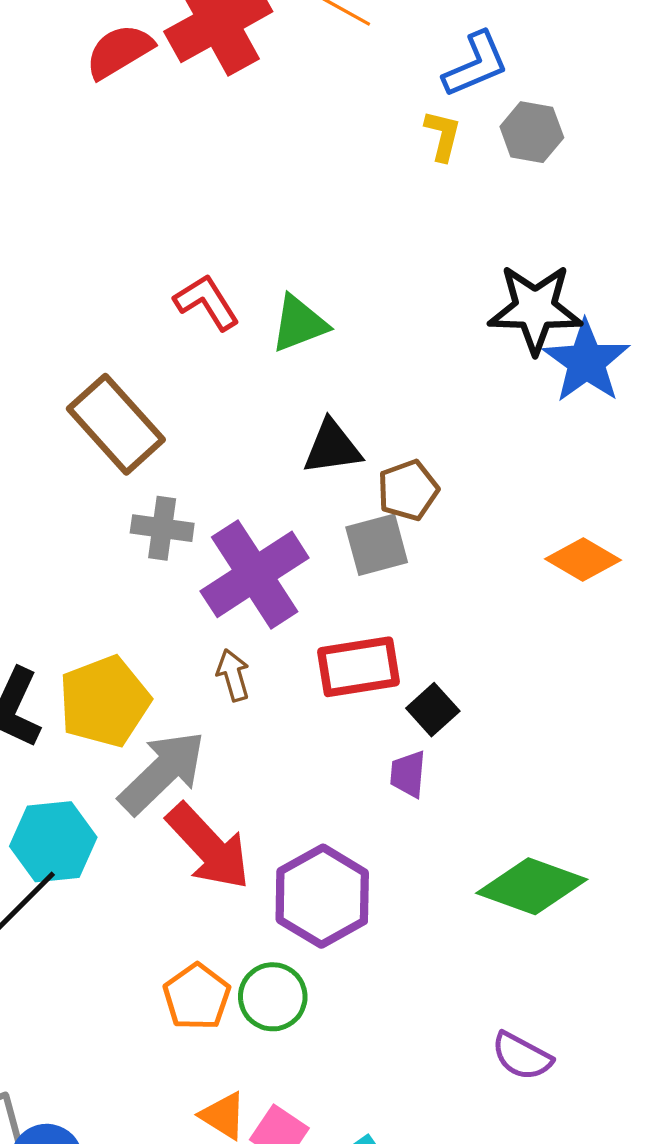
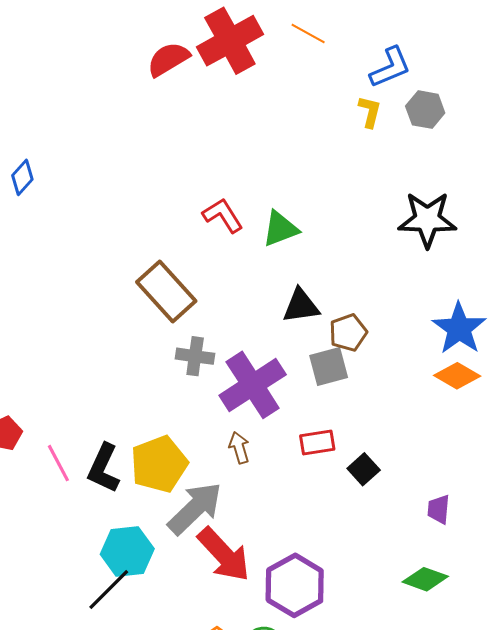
blue star: (586, 362) -> (459, 328), moved
red rectangle: (359, 667) -> (317, 443), size x0.7
purple trapezoid: (408, 774) -> (439, 509), moved
green diamond: (532, 886) -> (425, 579), size x0.7

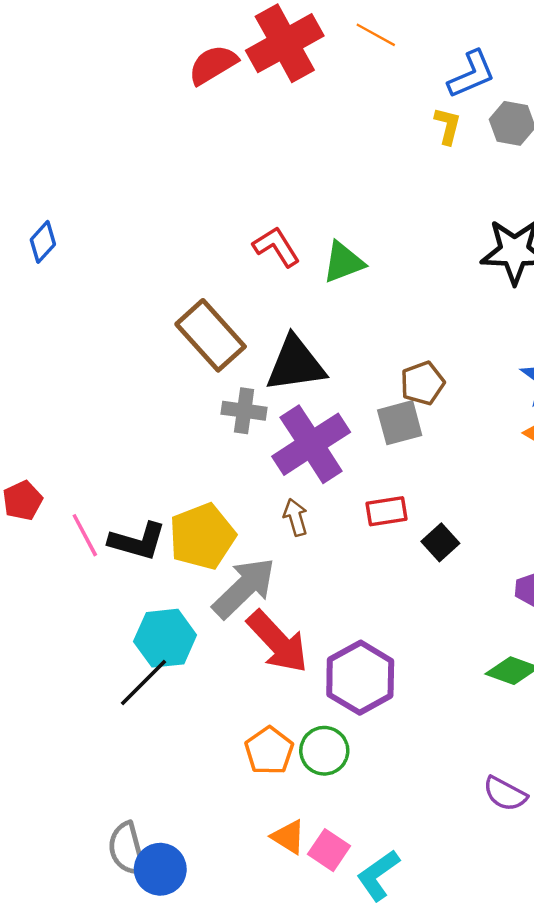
blue diamond: (22, 177) -> (43, 242), moved
black triangle: (301, 306) -> (296, 364), moved, size x1.4
black L-shape: (104, 468) -> (137, 541), turned -99

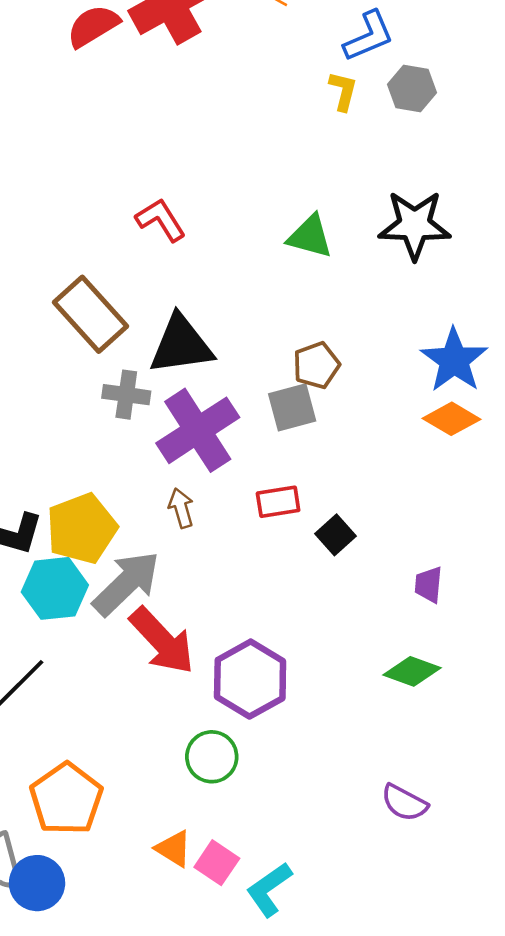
green triangle: (343, 262) -> (310, 236), moved, turned 36
cyan hexagon: (165, 638) -> (55, 588), moved
orange pentagon: (269, 751) -> (66, 799), moved, size x1.4

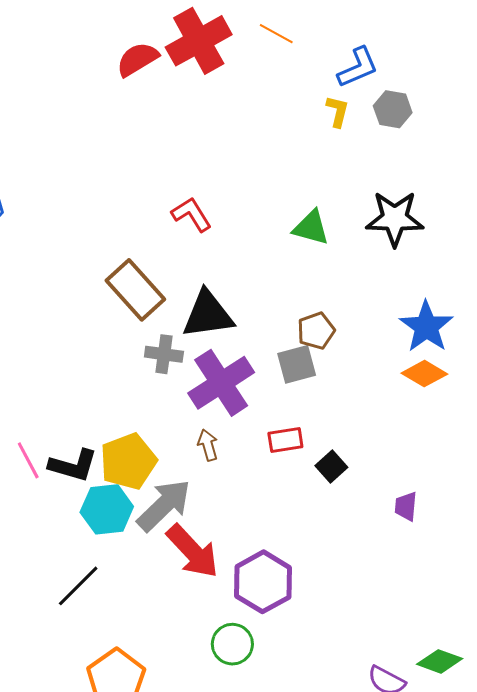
green diamond: (412, 671) -> (440, 661), moved

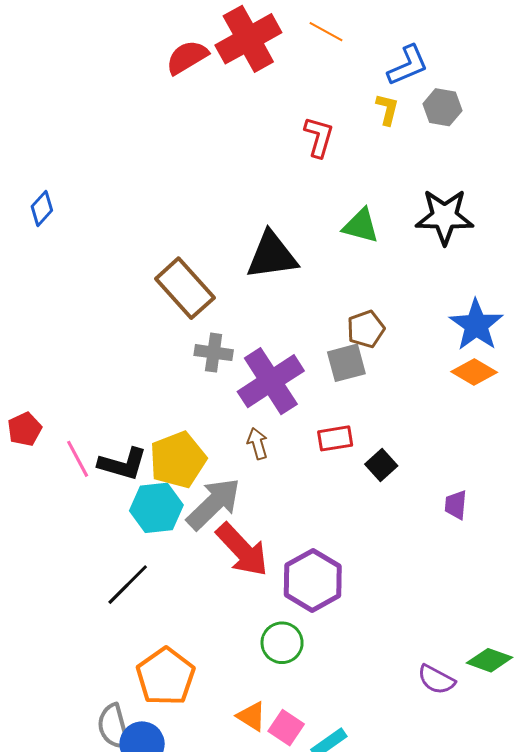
red L-shape: (192, 214) -> (319, 137), moved, turned 48
black triangle: (208, 314) -> (272, 255), moved

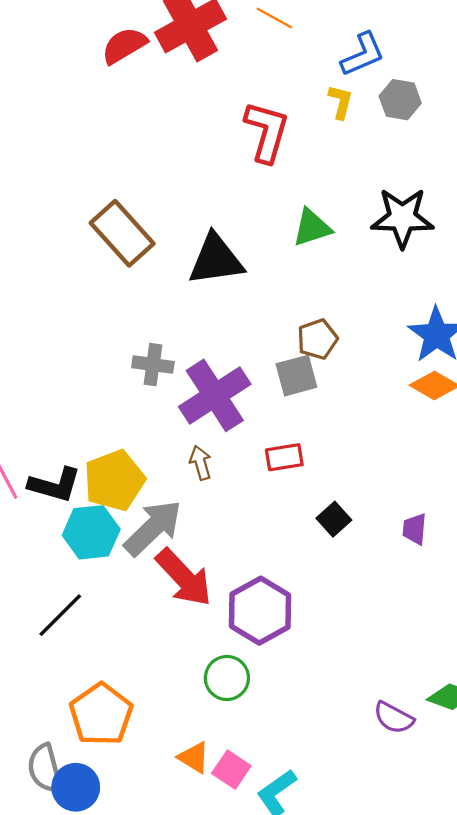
red L-shape: (319, 137) -> (267, 132), size x1.4
green triangle: (361, 226) -> (312, 228), turned -33
brown rectangle: (185, 288) -> (122, 233), moved
black square: (381, 465) -> (334, 519), moved

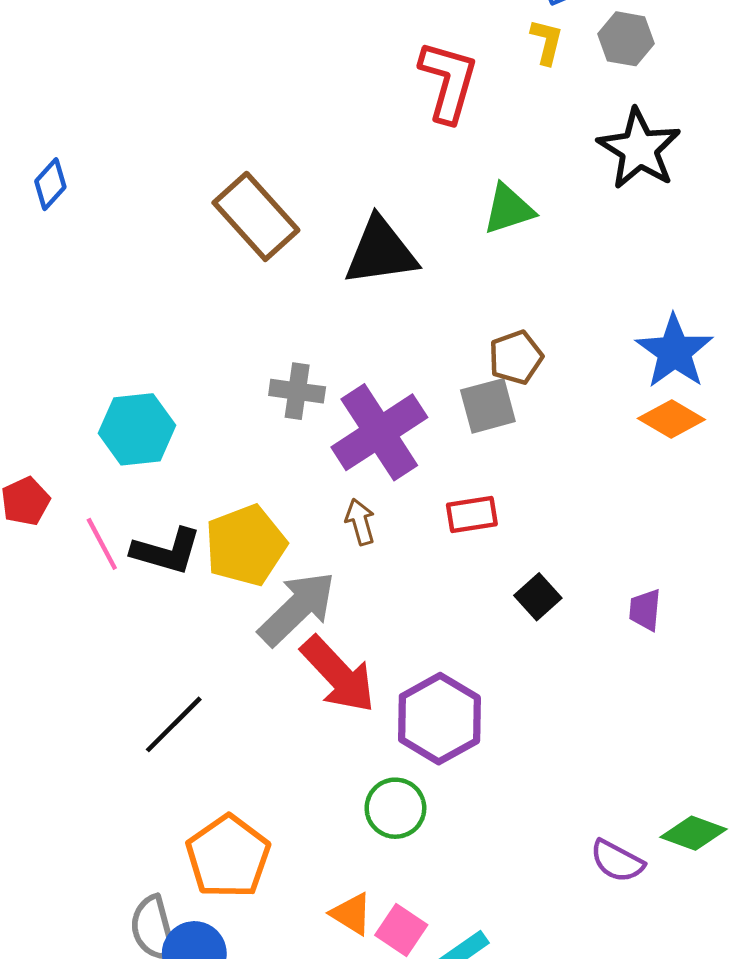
black star: (402, 218) -> (639, 149), moved, turned 30
cyan hexagon: (91, 532) -> (137, 429), moved

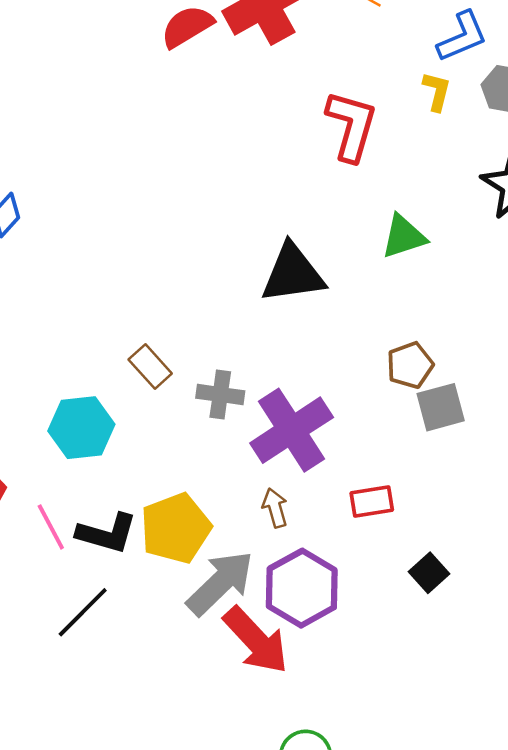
brown rectangle: (256, 216) -> (150, 366), moved, size x0.6
gray square: (488, 406) -> (441, 407), moved
purple hexagon: (439, 719) -> (302, 588), moved
black line: (174, 724) -> (83, 612), moved

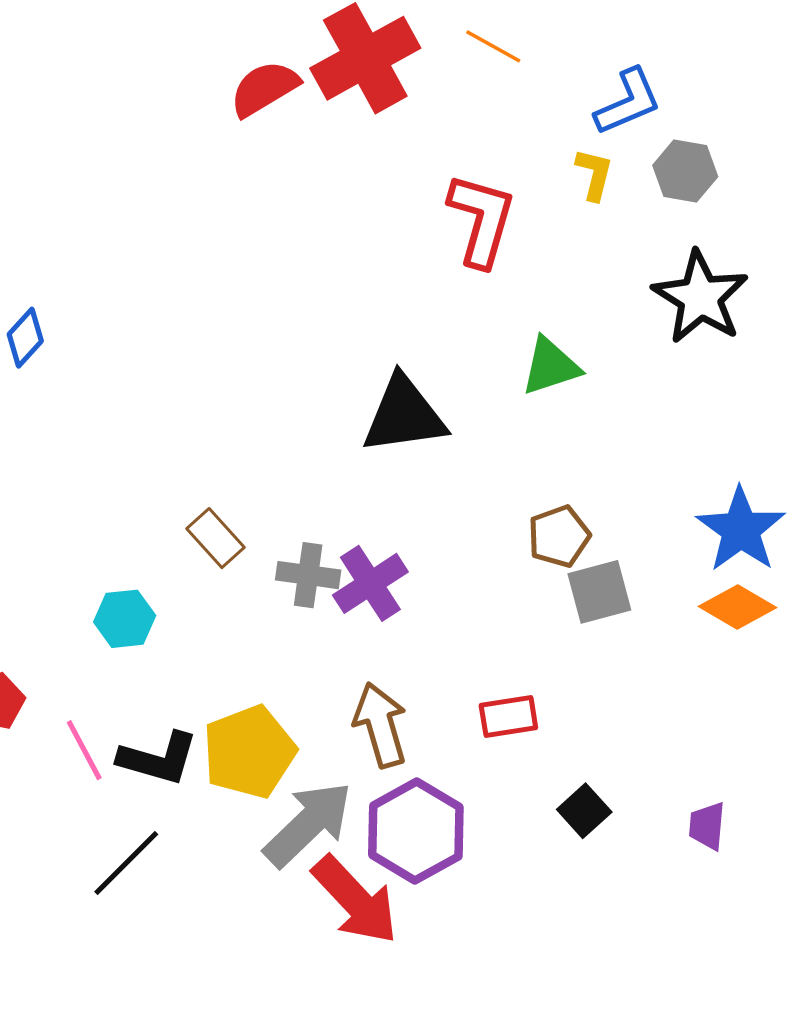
cyan hexagon: (81, 428) -> (125, 619), size x0.7
purple cross: (292, 430) -> (370, 583), moved, size x0.7
brown arrow: (275, 508) -> (380, 725), size x1.6

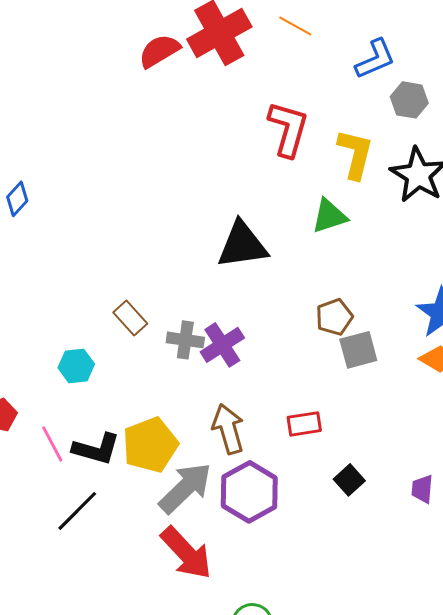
yellow L-shape: (594, 174) -> (355, 154), moved, size x1.6
red arrow: (355, 900) -> (186, 553), moved

